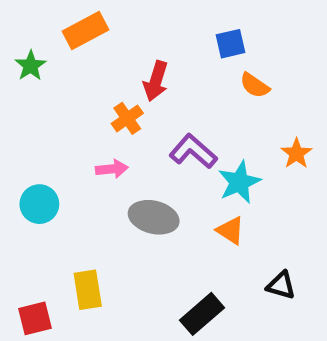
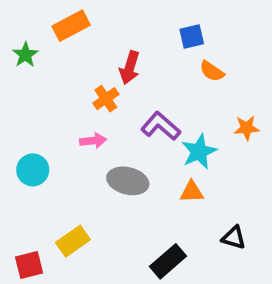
orange star: (296, 154) -> (247, 128), turned 30
orange triangle: (231, 230) -> (192, 192), turned -35
yellow rectangle: (88, 290) -> (73, 241), turned 64

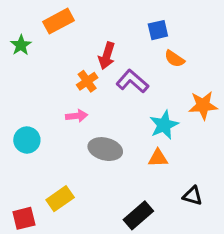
purple L-shape: (161, 126) -> (132, 81), moved
orange star: (247, 128) -> (203, 105), size x1.4

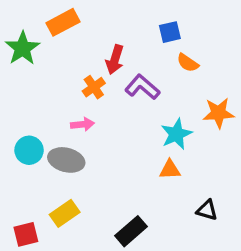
green star: (21, 45) -> (23, 48), size x1.5
gray ellipse: (105, 149) -> (66, 160), moved
black rectangle: (138, 215) -> (131, 231), moved

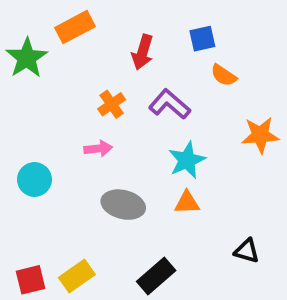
red arrow: (115, 60) -> (143, 52), moved
cyan star: (176, 134) -> (187, 160), moved
gray ellipse: (66, 160) -> (123, 205), moved
orange triangle: (170, 170) -> (187, 203), moved
yellow rectangle: (65, 213) -> (77, 276), moved

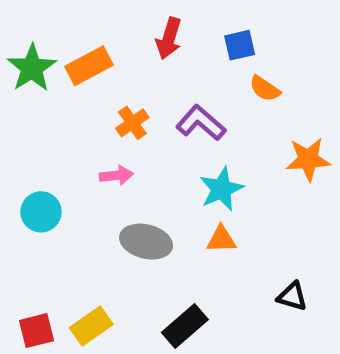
orange rectangle: (75, 27) -> (89, 66), moved
red arrow: (143, 52) -> (169, 38), moved

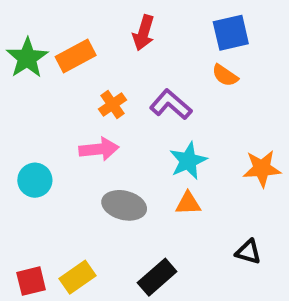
blue square: (240, 45) -> (231, 33), moved, size x1.4
orange star: (308, 159) -> (262, 169), moved
pink arrow: (116, 175) -> (99, 149), size x1.4

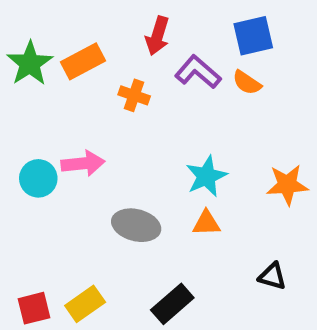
orange cross: (112, 104) -> (134, 95), moved, turned -36
purple L-shape: (171, 104) -> (198, 72), moved
pink arrow: (99, 149) -> (83, 163), moved
cyan circle: (35, 180) -> (38, 178), moved

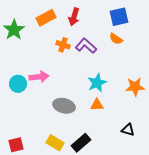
orange rectangle: (83, 61) -> (46, 18), moved
purple L-shape: (198, 72) -> (86, 46), moved
yellow rectangle: (85, 304) -> (55, 143), moved, turned 66

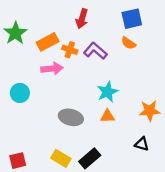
orange rectangle: (46, 18) -> (48, 42), moved
pink arrow: (39, 77) -> (52, 69), moved
orange star: (135, 87) -> (150, 111), moved

